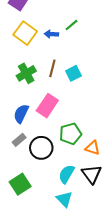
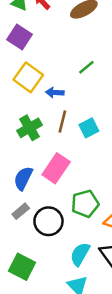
blue arrow: (51, 34) -> (55, 92), moved
green square: (20, 184) -> (22, 267), turned -30

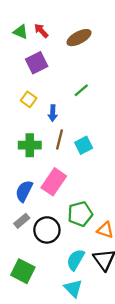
purple square: (19, 37) -> (37, 63), moved, turned 30
yellow square: (28, 77) -> (29, 99), size x0.6
blue arrow: (55, 92) -> (53, 113), turned -91
green cross: (30, 128) -> (30, 145), turned 30

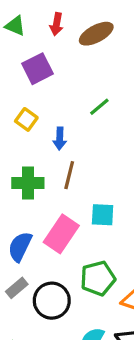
red arrow: (41, 31) -> (57, 24), moved, turned -126
cyan square: (84, 145) -> (103, 215), moved, turned 30

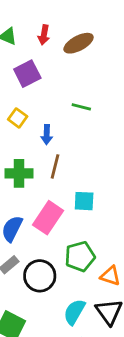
green line: (99, 107) -> (81, 107), turned 54

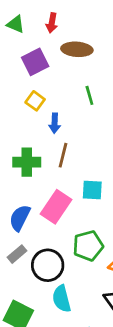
brown ellipse: (79, 43) -> (77, 49), moved, turned 32
green line: (81, 107) -> (89, 95), turned 60
yellow square: (18, 118) -> (35, 101), moved
cyan semicircle: (74, 312) -> (62, 299), moved, turned -44

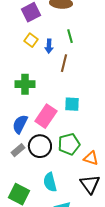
blue arrow: (55, 123) -> (49, 46), moved
brown line: (63, 155) -> (64, 63), moved
black circle: (48, 265) -> (40, 146), moved

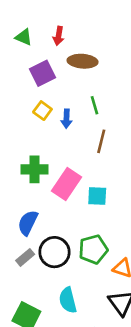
brown line: (64, 63) -> (101, 141), moved
pink rectangle: (46, 116) -> (67, 184), moved

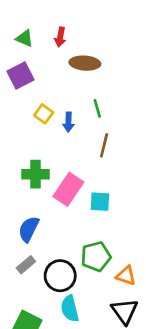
purple square: (42, 73) -> (20, 75), moved
black circle: (54, 252) -> (60, 276), moved

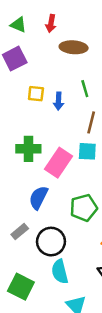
yellow square: (44, 114) -> (36, 94), turned -30
cyan square: (100, 202) -> (87, 151), moved
blue semicircle: (29, 229) -> (38, 198), moved
green pentagon: (96, 256) -> (84, 208), moved

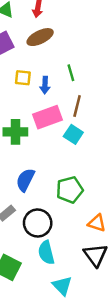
brown ellipse: (74, 47) -> (40, 37), moved, turned -30
cyan square: (87, 151) -> (73, 134), turned 30
pink rectangle: (59, 163) -> (47, 117), moved, turned 36

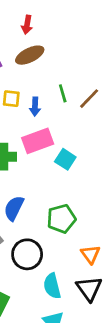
brown line: (77, 106) -> (89, 99), moved, turned 30
orange triangle: (97, 223) -> (90, 254), turned 36
cyan semicircle: (46, 253) -> (52, 286), moved

